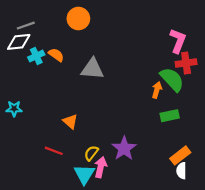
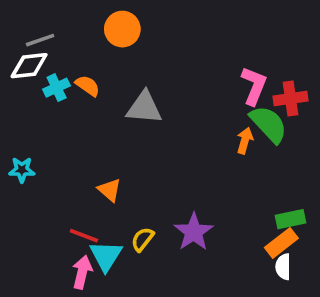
pink L-shape: (178, 41) -> (254, 86), moved
green rectangle: (170, 116) -> (291, 219), moved
pink arrow: (101, 167) -> (82, 272), moved
cyan triangle: (84, 174) -> (106, 256), moved

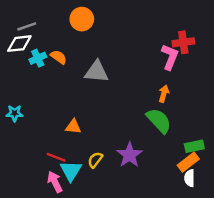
red cross: (291, 99) -> (183, 42), moved
green semicircle: (269, 124) -> (159, 121), moved
orange triangle: (110, 190) -> (73, 127), turned -35
pink arrow: (82, 272) -> (55, 182), turned -40

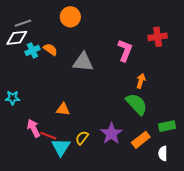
pink L-shape: (170, 57) -> (125, 50), moved
orange rectangle: (188, 162) -> (141, 140), moved
pink arrow: (55, 182) -> (34, 128), moved

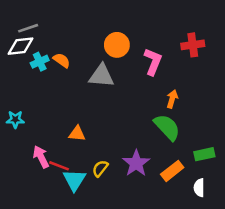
orange circle: (70, 17) -> (117, 45), moved

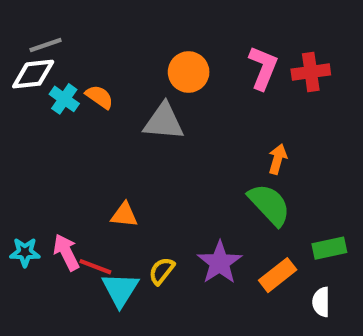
cyan cross: (40, 62) -> (64, 99), turned -30
pink L-shape: (153, 62) -> (263, 68), moved
cyan star: (15, 119) -> (25, 252), moved

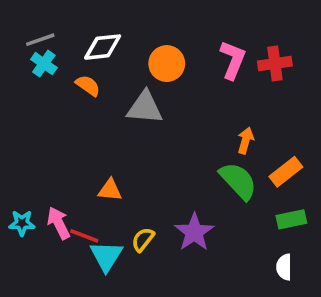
white diamond: (33, 74) -> (103, 47), moved
cyan cross: (64, 99) -> (44, 64), moved
orange rectangle: (278, 275) -> (286, 172), moved

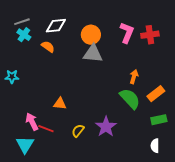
gray triangle: (145, 108) -> (93, 54), moved
cyan star: (22, 223) -> (12, 77), moved
cyan triangle: (106, 256) -> (25, 145), moved

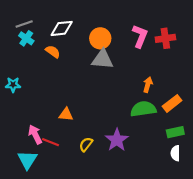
green semicircle: (130, 99) -> (143, 109), turned -55
white semicircle: (155, 146) -> (175, 153), moved

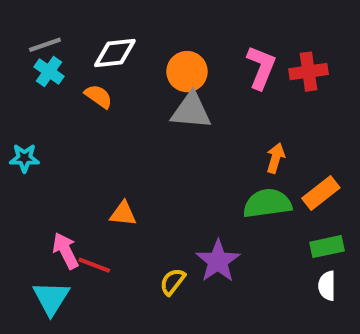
yellow semicircle: (86, 144) -> (173, 282), moved

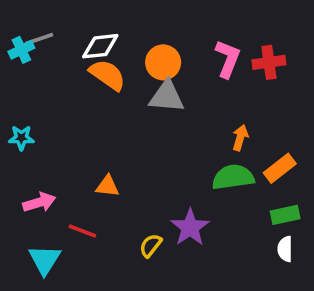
cyan cross: (49, 72) -> (21, 50), moved, turned 30
orange semicircle: (98, 96) -> (107, 75), moved, size x1.5
pink arrow: (66, 251) -> (39, 202), moved, turned 100

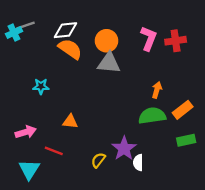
cyan star: (21, 138) -> (41, 86), moved
white semicircle: (285, 249) -> (138, 163), moved

